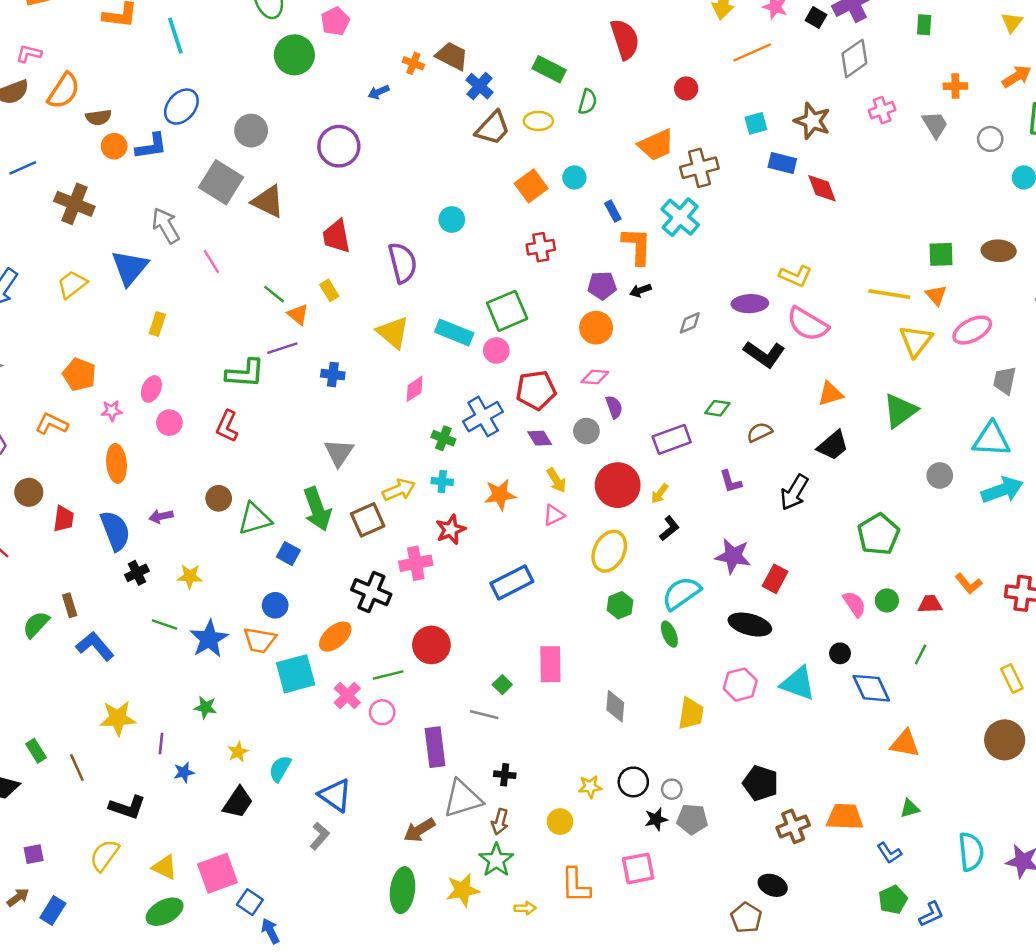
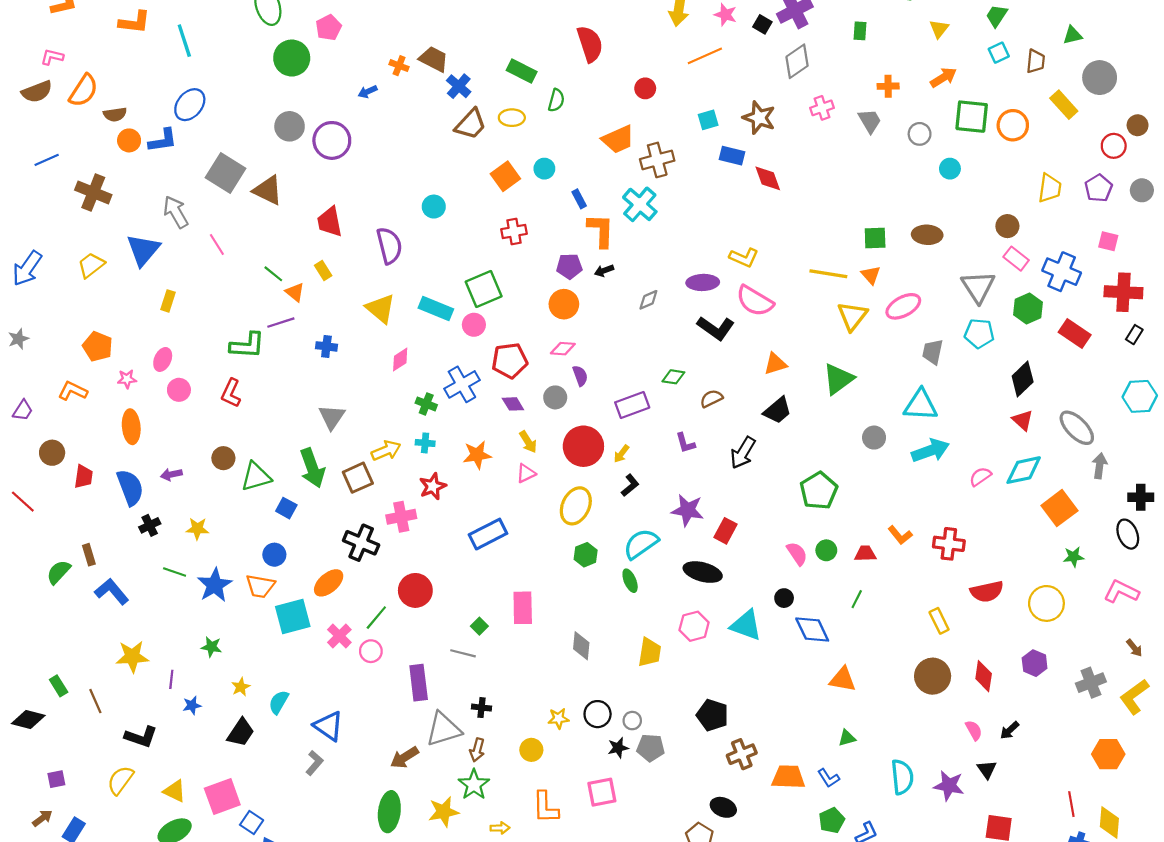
gray circle: (251, 131) -> (290, 126), moved
green line: (388, 675) -> (376, 618), turned -36
orange trapezoid: (845, 817) -> (788, 777), moved

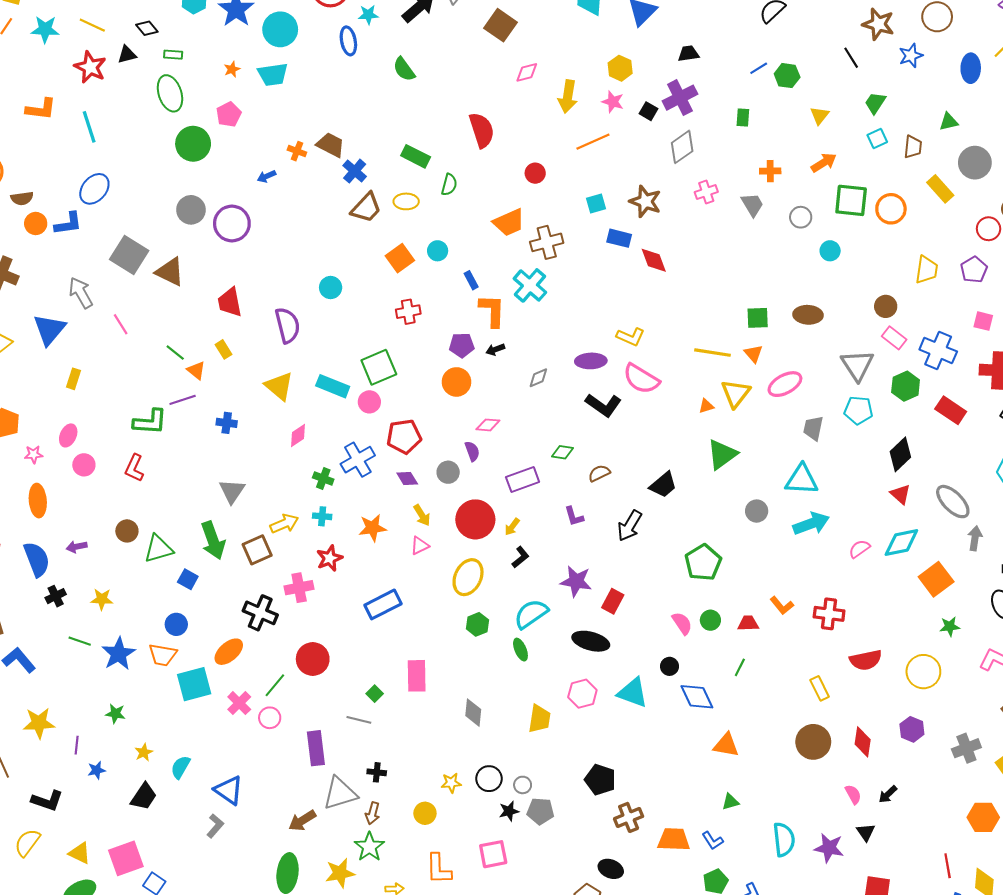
pink diamond: (563, 349) -> (488, 425), moved
orange triangle: (775, 364) -> (706, 406), moved, size x0.7

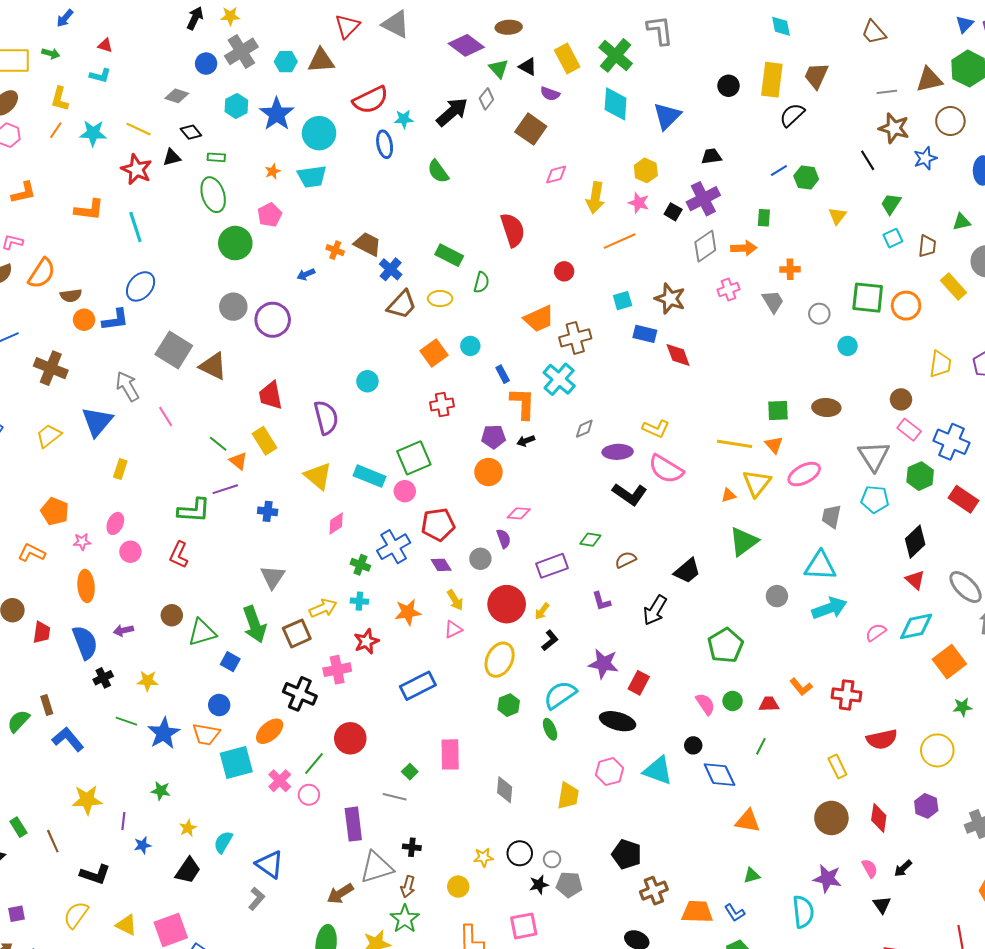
orange arrow: (824, 163) -> (744, 248), moved, turned 30
yellow rectangle: (224, 349) -> (265, 441), size x1.5
gray diamond: (538, 378) -> (584, 429), moved
purple star: (829, 848) -> (827, 878), moved

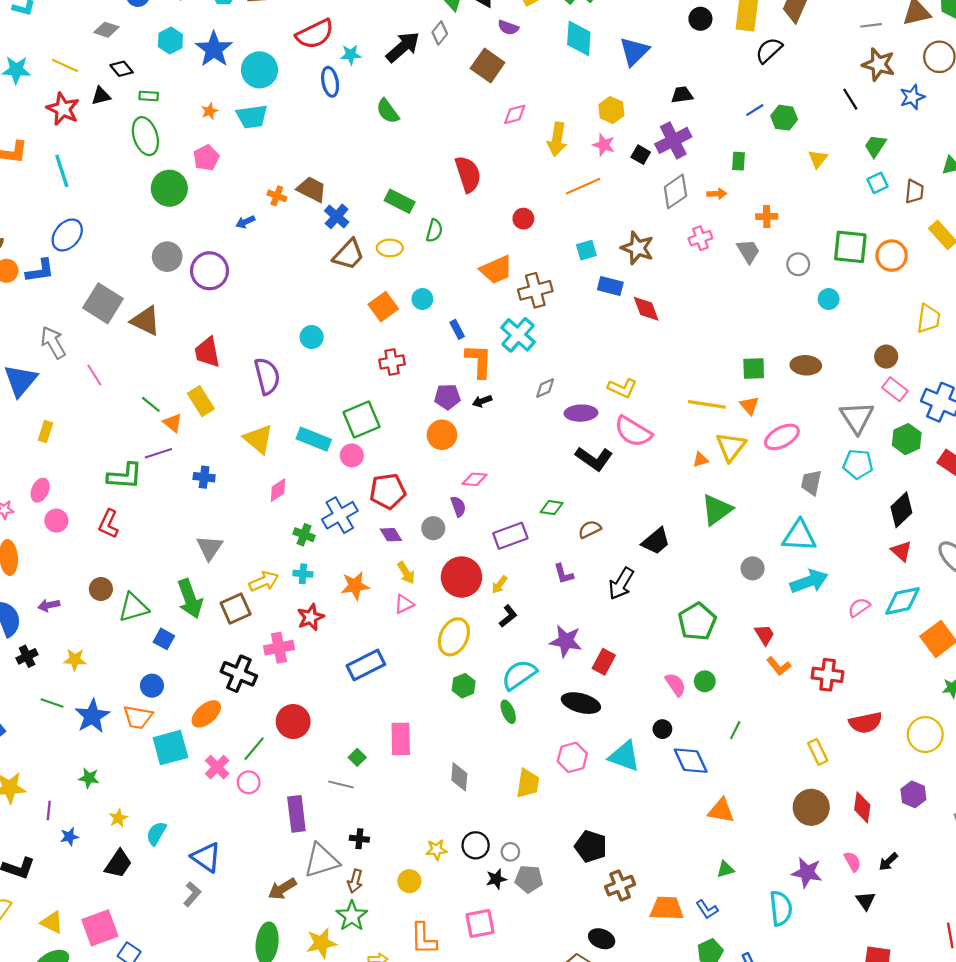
orange arrow: (744, 248) -> (717, 194), size x0.7
red trapezoid: (769, 704) -> (765, 635), moved, turned 60

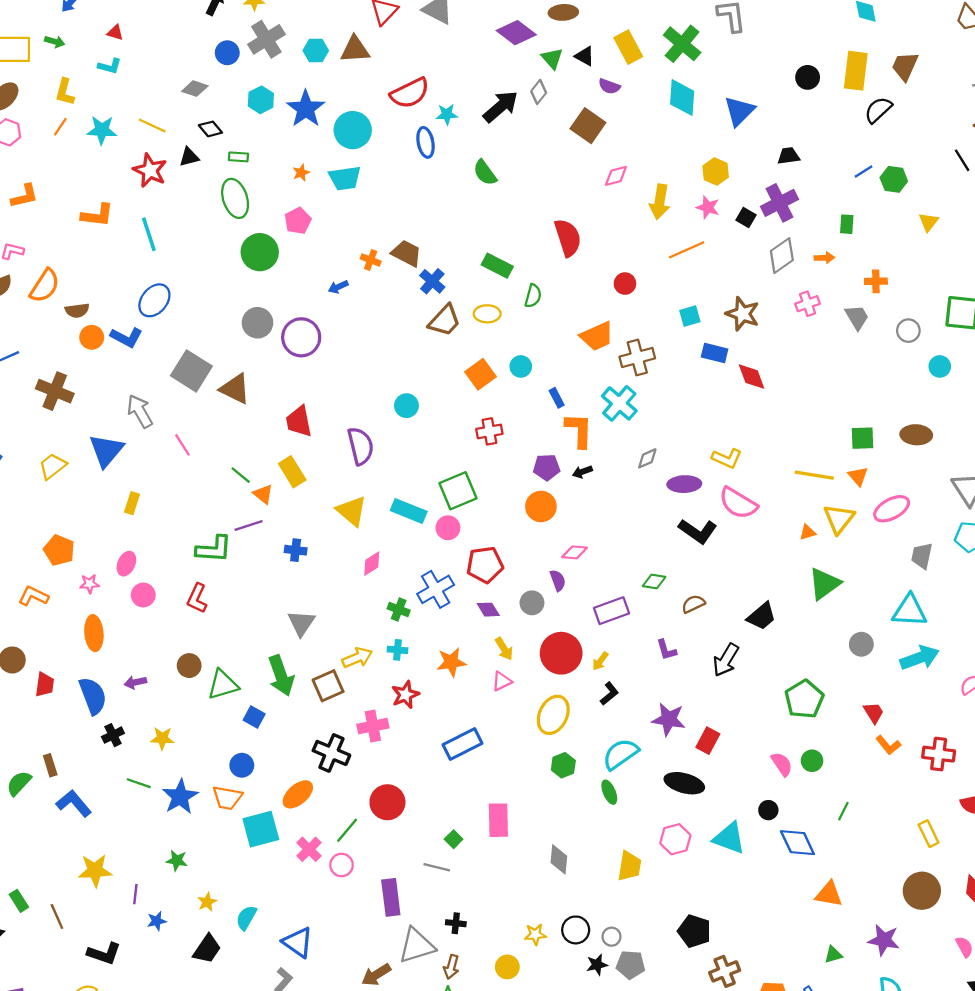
blue L-shape: (40, 271) -> (126, 337), turned 36
purple star: (807, 872) -> (884, 940), moved

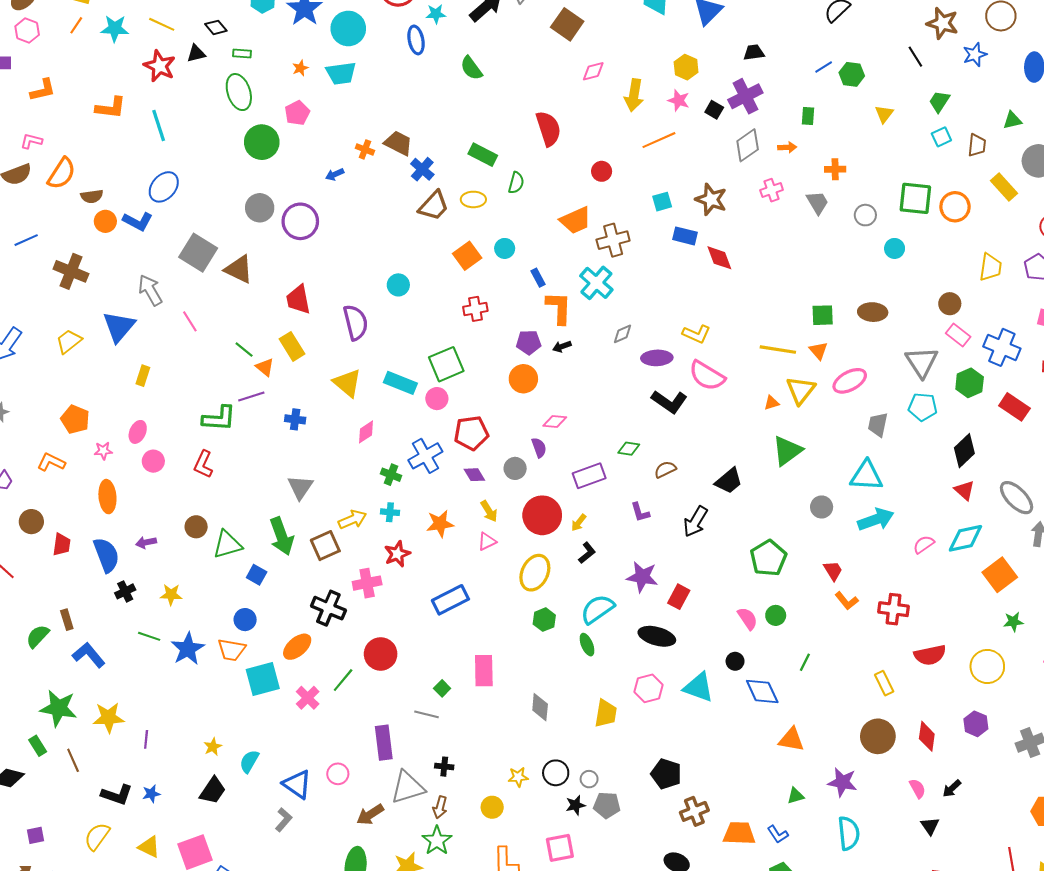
green star: (177, 860) -> (58, 708), moved, size x1.8
pink circle: (342, 865) -> (338, 774), moved
blue star: (157, 921) -> (151, 794), moved

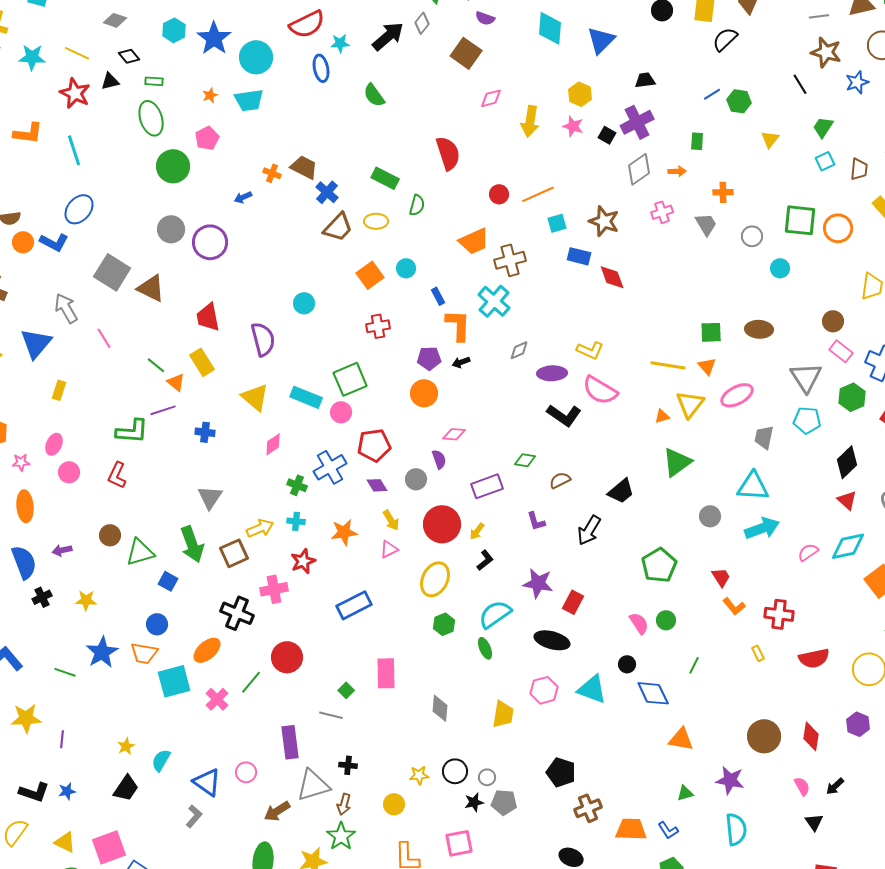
orange line: (659, 140) -> (538, 194), moved
green line: (149, 636) -> (65, 672), moved
yellow rectangle: (884, 683) -> (758, 653), moved, size x0.7

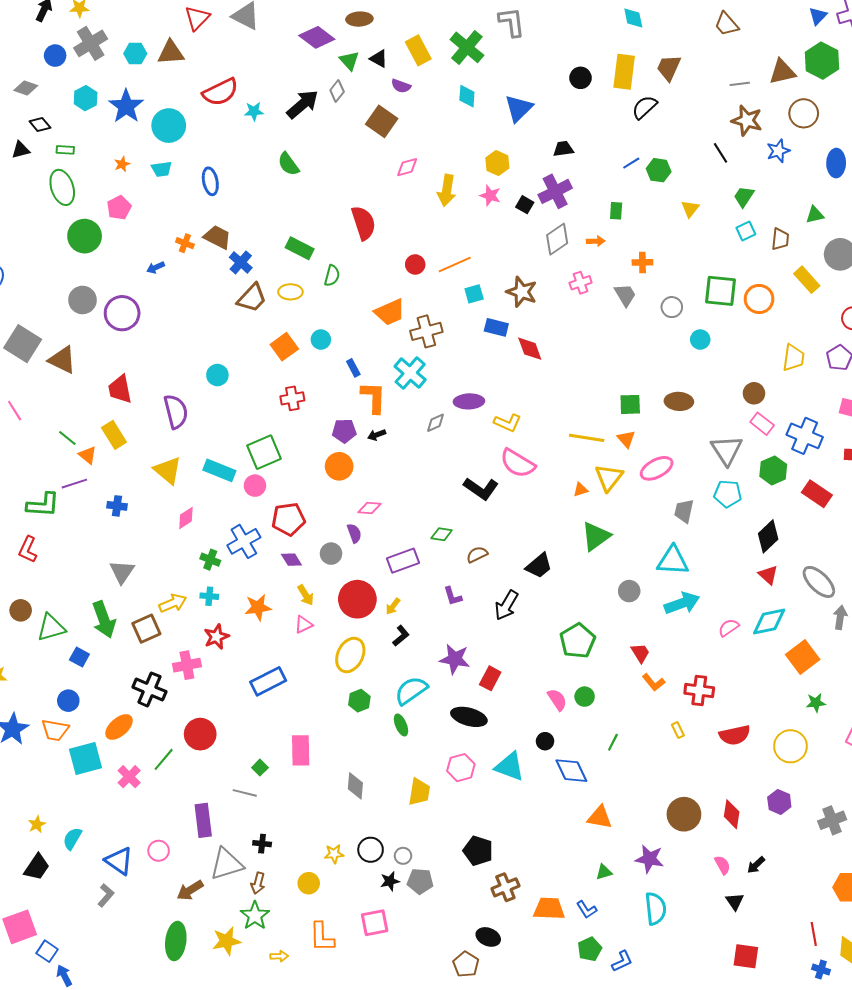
cyan diamond: (550, 28) -> (467, 96), size x0.7
blue ellipse: (321, 68) -> (210, 181), moved
cyan trapezoid: (249, 100) -> (162, 169), size x0.7
purple ellipse: (552, 373) -> (469, 401), moved

